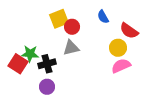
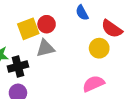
yellow square: (59, 19) -> (28, 29), moved
pink semicircle: (121, 66) -> (93, 84), moved

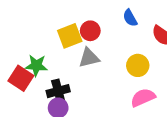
yellow circle: (99, 48) -> (138, 65), moved
black cross: (18, 67) -> (58, 91), moved

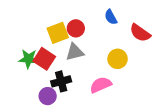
red square: (21, 78) -> (44, 59), moved
black cross: (58, 91) -> (61, 81), moved
pink semicircle: (143, 98) -> (101, 85), moved

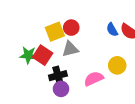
blue semicircle: (111, 17) -> (112, 30), moved
yellow circle: (118, 59) -> (117, 65), moved
purple circle: (48, 96) -> (61, 89), moved

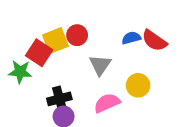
blue semicircle: (112, 30) -> (131, 38), turned 104
gray triangle: (70, 49) -> (100, 65), moved, turned -42
red square: (43, 55) -> (39, 53), moved

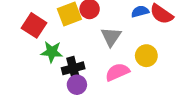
red square: (39, 53) -> (34, 25), moved
green star: (20, 72) -> (52, 52), moved

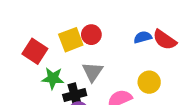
gray triangle: (111, 37) -> (93, 72), moved

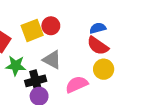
red semicircle: (165, 40) -> (98, 46), moved
gray triangle: (93, 72) -> (52, 60), turned -36

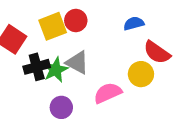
red semicircle: (98, 46) -> (157, 52), moved
green star: (16, 66) -> (56, 70), moved, turned -30
black cross: (36, 81) -> (37, 67), moved

